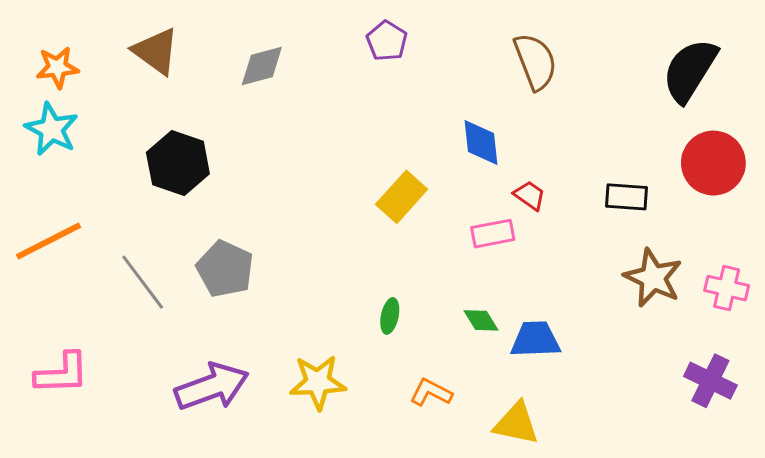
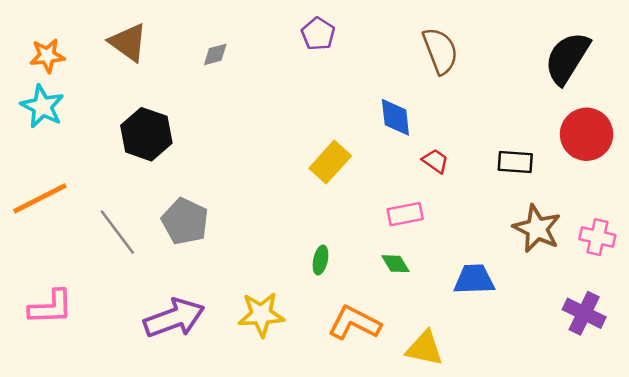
gray diamond: (262, 66) -> (215, 54), size x0.7
pink rectangle: (493, 234) -> (405, 214), moved
blue trapezoid: (535, 340) -> (474, 279), moved
orange L-shape: (431, 392) -> (354, 323), size x1.5

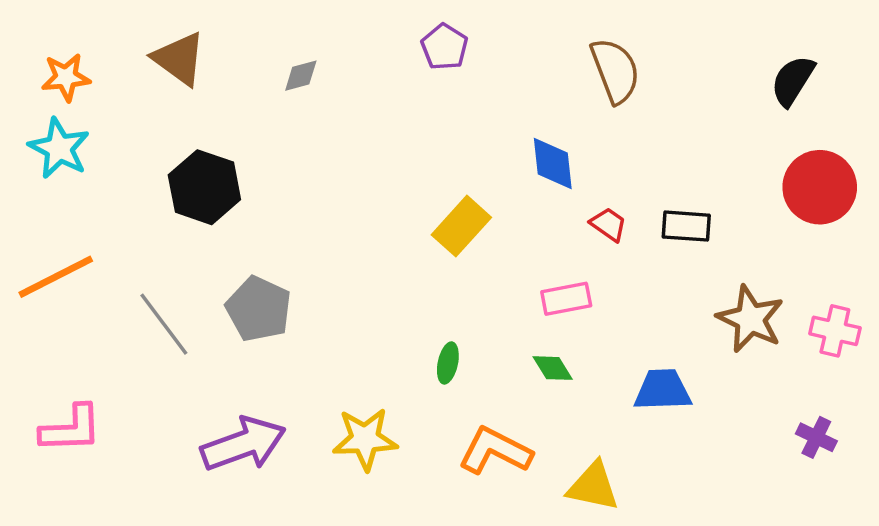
black semicircle: (567, 58) -> (793, 81), size x0.7
black rectangle: (515, 162) -> (686, 226), moved
purple cross: (584, 313) -> (816, 437), size x0.7

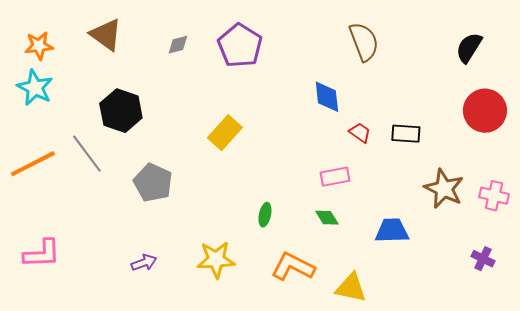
purple pentagon: (444, 47) -> (240, 46), moved, size x1.6
yellow rectangle: (461, 226) -> (225, 133), moved
gray line: (164, 324) -> (87, 154), moved
purple arrow: (243, 444) -> (144, 263), size x0.5

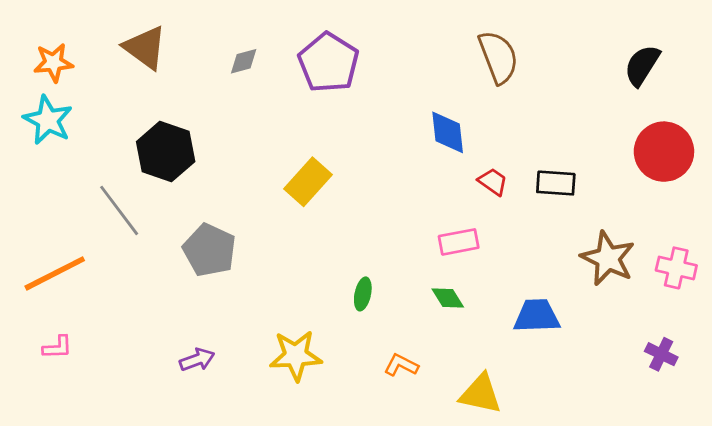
orange line: (33, 164) -> (55, 273), moved
pink L-shape: (42, 254) -> (57, 347), size x0.6
orange L-shape: (293, 267) -> (401, 365), size x0.6

